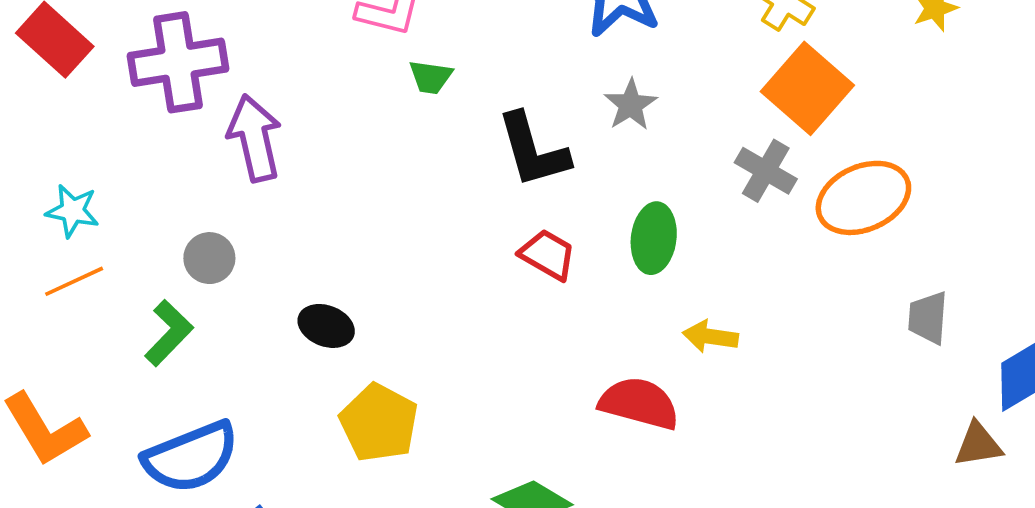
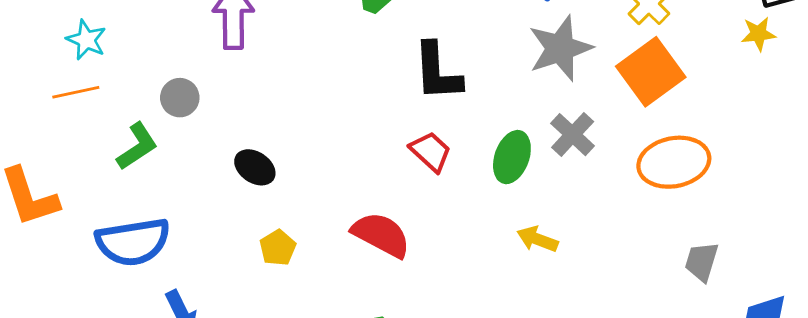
gray star: (631, 105) -> (560, 48), moved, size x1.6
gray cross: (766, 171) -> (573, 135), moved
red semicircle: (639, 403) -> (381, 235), moved
yellow pentagon: (379, 423) -> (278, 248), size x0.6

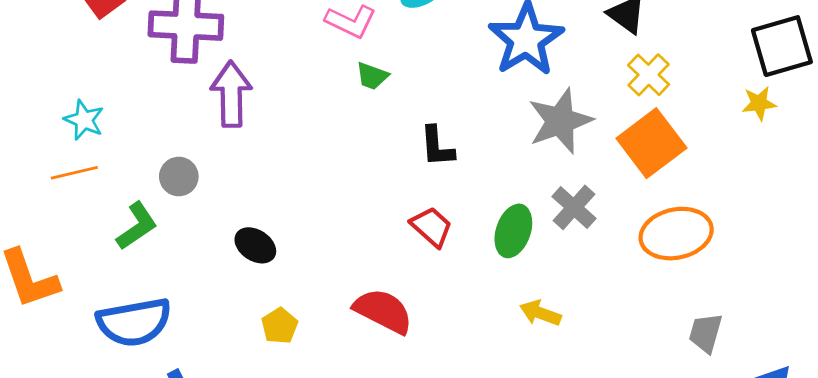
black L-shape: (437, 72) -> (437, 146), size x0.7

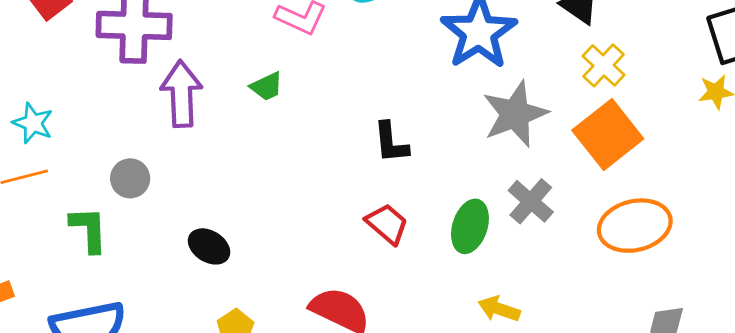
green trapezoid: (372, 76) -> (267, 86), moved, turned -44
green L-shape: (137, 226) -> (89, 229), turned -57

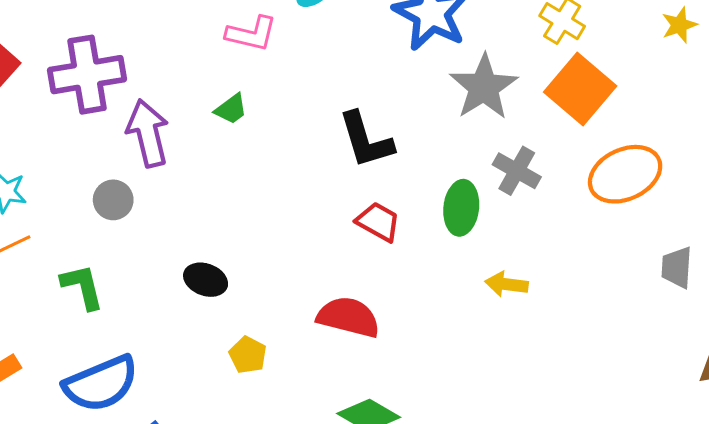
black L-shape: (391, 143) -> (366, 140), size x1.4
gray circle: (130, 178) -> (113, 200), moved

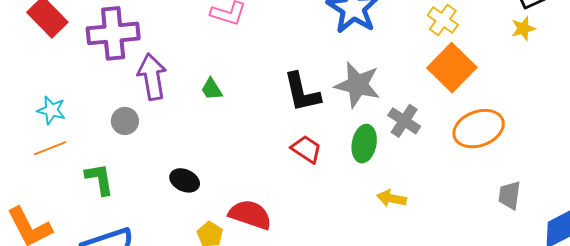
gray star: (484, 87) -> (358, 85), moved, turned -30
green trapezoid: (231, 109) -> (212, 89), moved, turned 90
red semicircle: (348, 317) -> (250, 215), moved

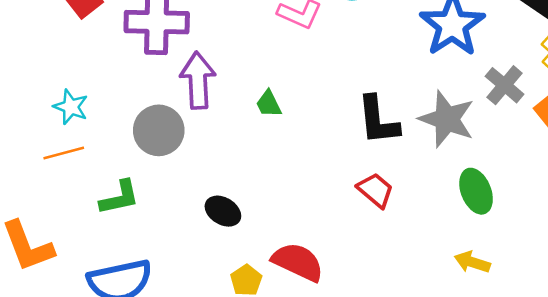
gray circle: (125, 121) -> (159, 130), size x1.5
gray cross: (404, 121) -> (505, 85), moved
green ellipse: (364, 144) -> (476, 191), moved, turned -39
green L-shape: (99, 179) -> (120, 198), turned 81

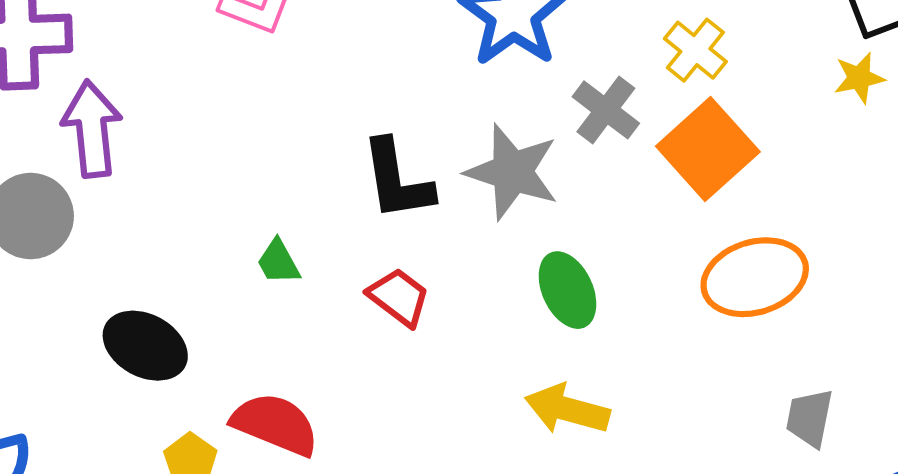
green trapezoid: (269, 104) -> (278, 262), moved
black ellipse: (223, 211) -> (145, 346), size x1.4
yellow arrow: (472, 262) -> (567, 409), size x1.4

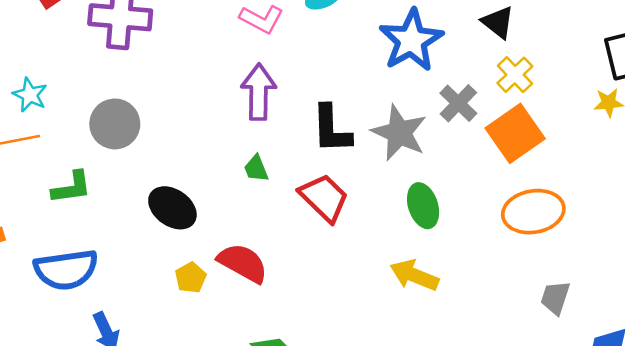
purple arrow: (92, 129) -> (259, 92), moved
red trapezoid: (399, 297) -> (324, 198), size x1.4

